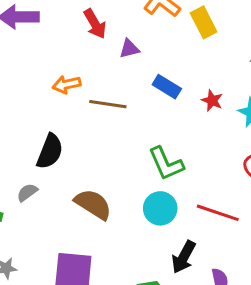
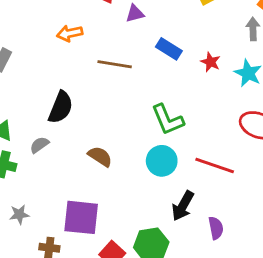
orange arrow: (67, 84) -> (70, 33), moved
brown semicircle: (93, 204) -> (100, 156), size x0.7

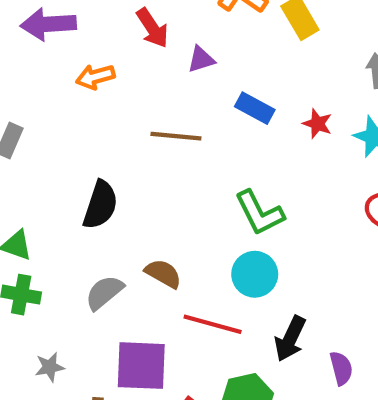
orange arrow: (70, 33) -> (95, 77), moved
gray semicircle: (39, 145) -> (104, 292), moved, size x1.4
red line: (215, 165) -> (213, 324), moved

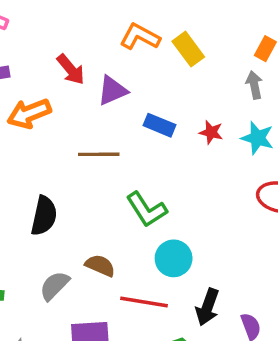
purple triangle: (201, 59) -> (112, 91), size x1.4
orange arrow: (95, 77) -> (29, 113), size x1.4
green L-shape: (259, 213) -> (147, 209), moved

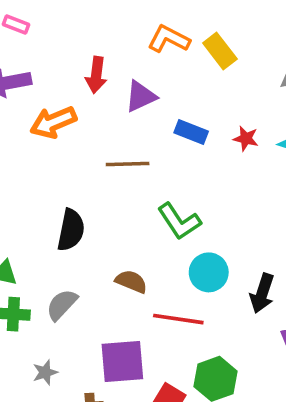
red arrow: (71, 69) -> (96, 75), turned 48
gray semicircle: (54, 286) -> (62, 305), moved
black arrow: (207, 307) -> (262, 293), moved

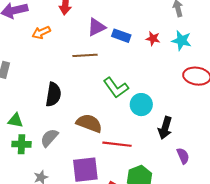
purple triangle: (141, 96) -> (96, 27), moved
orange arrow: (53, 122) -> (41, 32), size x0.7
cyan circle: (209, 272) -> (141, 105), moved
brown semicircle: (131, 281) -> (89, 123), size x1.4

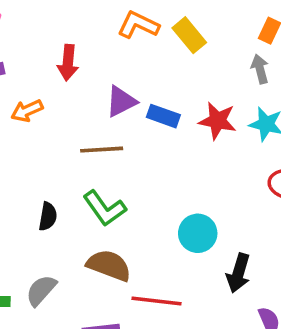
red star: (153, 39) -> (217, 121), size x1.5
green L-shape: (116, 88) -> (104, 208), moved
black semicircle: (53, 94) -> (48, 216), size x0.7

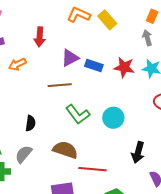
green L-shape: (104, 208) -> (78, 114), moved
cyan circle: (198, 233) -> (113, 118), moved
gray semicircle: (41, 290) -> (24, 154), moved

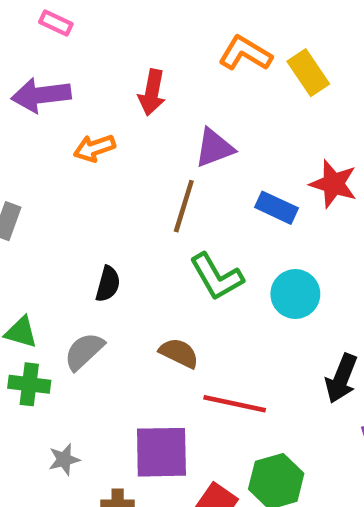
blue rectangle: (94, 65) -> (276, 208), moved
brown line: (60, 85) -> (184, 206), turned -75
brown semicircle: (65, 150) -> (179, 353), size x0.7

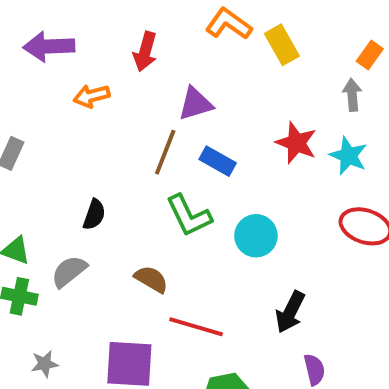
blue rectangle: (276, 208) -> (218, 161), moved

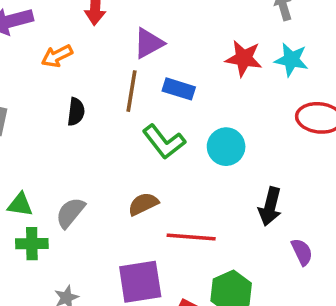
black semicircle: (94, 215) -> (76, 112), moved
brown semicircle: (151, 279) -> (143, 204), turned -44

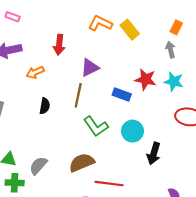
blue rectangle: (179, 89) -> (122, 94), moved
brown semicircle: (143, 204) -> (82, 163), size x1.4
black arrow: (270, 206) -> (154, 154), moved

